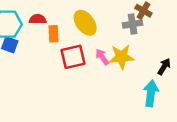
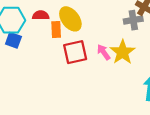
yellow ellipse: (85, 23) -> (70, 19), moved
yellow star: (122, 57) -> (123, 52), turned -30

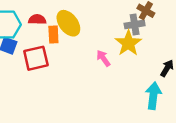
red square: (75, 52) -> (36, 58), moved
yellow star: (123, 52) -> (128, 43), moved

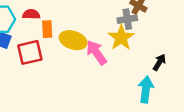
yellow ellipse: (68, 23) -> (73, 40), moved, turned -35
pink arrow: (103, 58) -> (96, 52), size x1.5

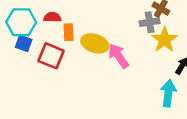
yellow star: (121, 38) -> (165, 40), moved
red square: (30, 52) -> (51, 56), turned 35

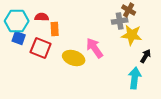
yellow star: (165, 40) -> (132, 35), turned -30
yellow ellipse: (95, 43) -> (74, 58), moved

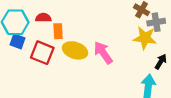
gray cross: (120, 21) -> (156, 22), moved
yellow ellipse: (74, 58) -> (75, 50), moved

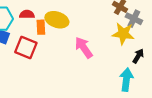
gray cross: (156, 22) -> (134, 19), turned 35
yellow ellipse: (75, 50) -> (57, 20), moved

